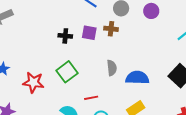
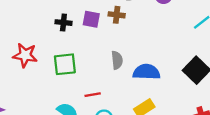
green square: (67, 72) -> (65, 64), turned 30
red star: (33, 82) -> (25, 55), moved

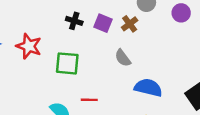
brown cross: (117, 15) -> (130, 24), turned 35
gray semicircle: (117, 60) -> (123, 58), moved, turned 138

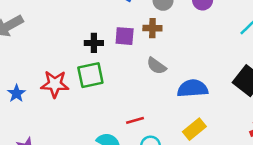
brown cross: (130, 24) -> (152, 28), turned -35
green square: (67, 63) -> (90, 75), moved

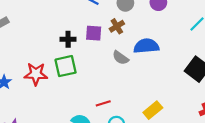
brown cross: (152, 28) -> (117, 26), turned -32
blue semicircle: (193, 88) -> (146, 46), moved

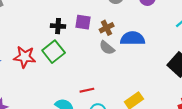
brown cross: (117, 26) -> (107, 28), moved
green square: (66, 66) -> (54, 52), turned -30

